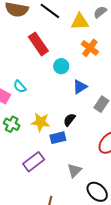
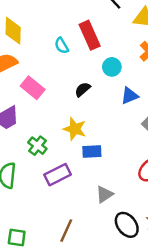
cyan semicircle: (20, 87) -> (62, 46), moved
black semicircle: (69, 120) -> (83, 89), moved
green cross: (12, 124) -> (37, 146), moved

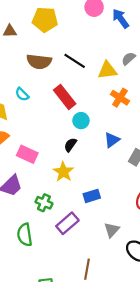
cyan semicircle: (62, 46) -> (22, 94), moved
cyan circle: (112, 67) -> (81, 121), moved
yellow star: (75, 129) -> (63, 172), moved, turned 30

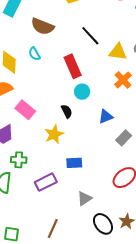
brown semicircle: (39, 62) -> (43, 26), moved
black semicircle: (70, 145) -> (67, 111), turned 104
green cross: (44, 203) -> (19, 160), moved, turned -35

